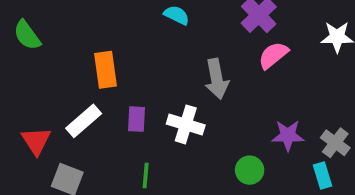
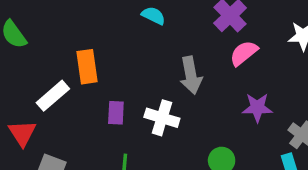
white rectangle: (84, 121) -> (53, 96), moved
purple star: (288, 135) -> (257, 108), moved

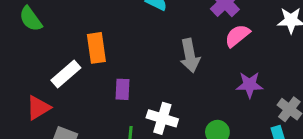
white cross: (162, 118) -> (162, 118), moved
red triangle: (22, 133) -> (38, 108), turned 32

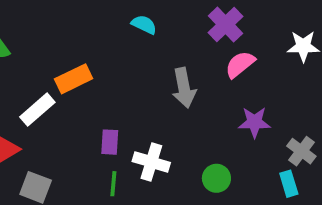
orange rectangle: (96, 48) -> (74, 79), turned 72
purple rectangle: (122, 89) -> (110, 142), moved

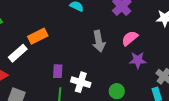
pink semicircle: (240, 64) -> (130, 38), moved

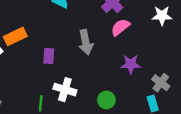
pink semicircle: (130, 38) -> (120, 27), moved
purple rectangle: (58, 71) -> (49, 56), moved

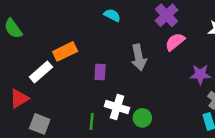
purple star: (131, 64) -> (200, 74), moved
green circle: (106, 100) -> (142, 118), moved

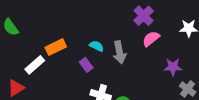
cyan semicircle: (112, 15) -> (97, 46), moved
purple rectangle: (100, 72) -> (86, 65), turned -40

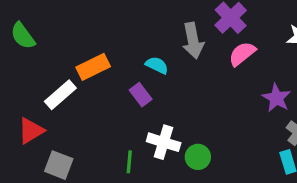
gray arrow: (120, 52) -> (193, 41), moved
purple star: (173, 67) -> (276, 98), turned 30

